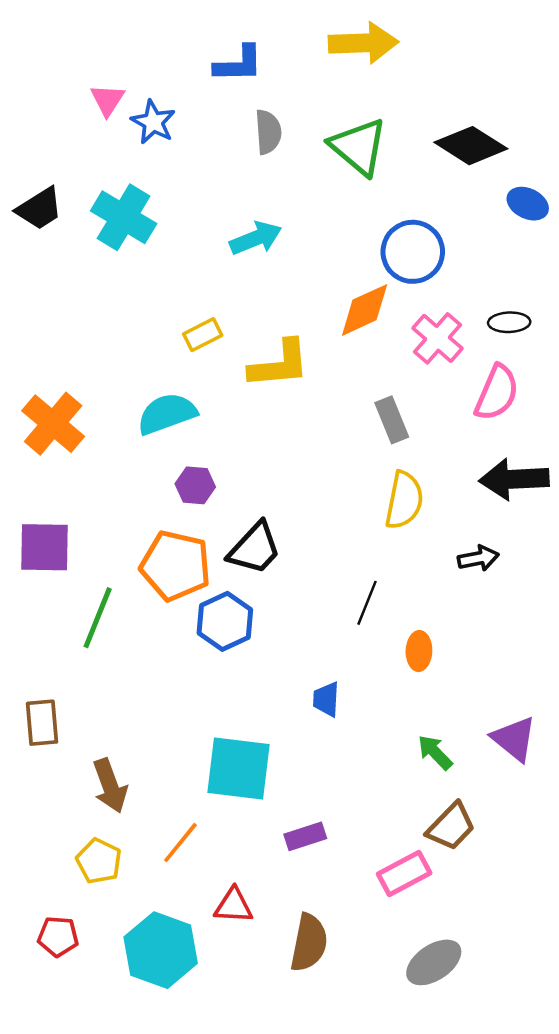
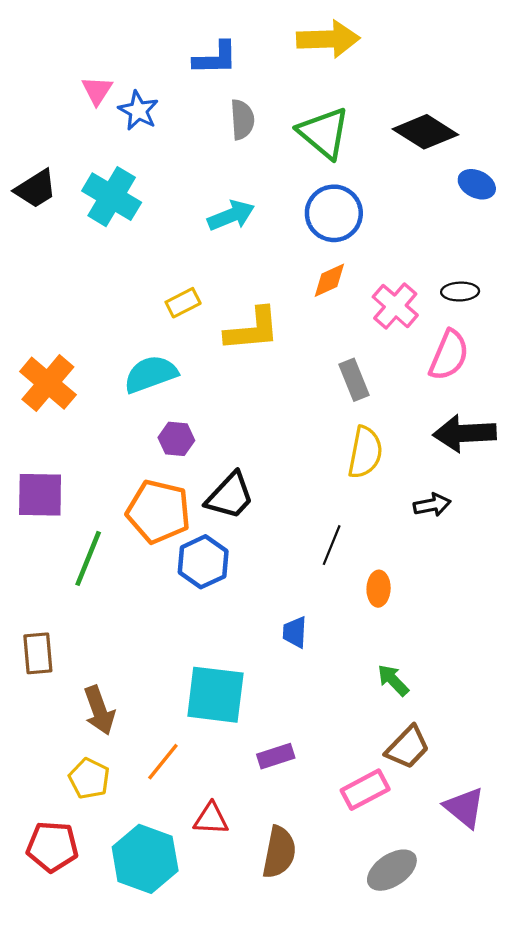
blue circle: (413, 252) -> (334, 213), moved
orange diamond: (365, 310) -> (329, 280), size x0.7
purple triangle: (514, 739) -> (465, 808), moved
red pentagon: (58, 937) -> (52, 847), size x1.4

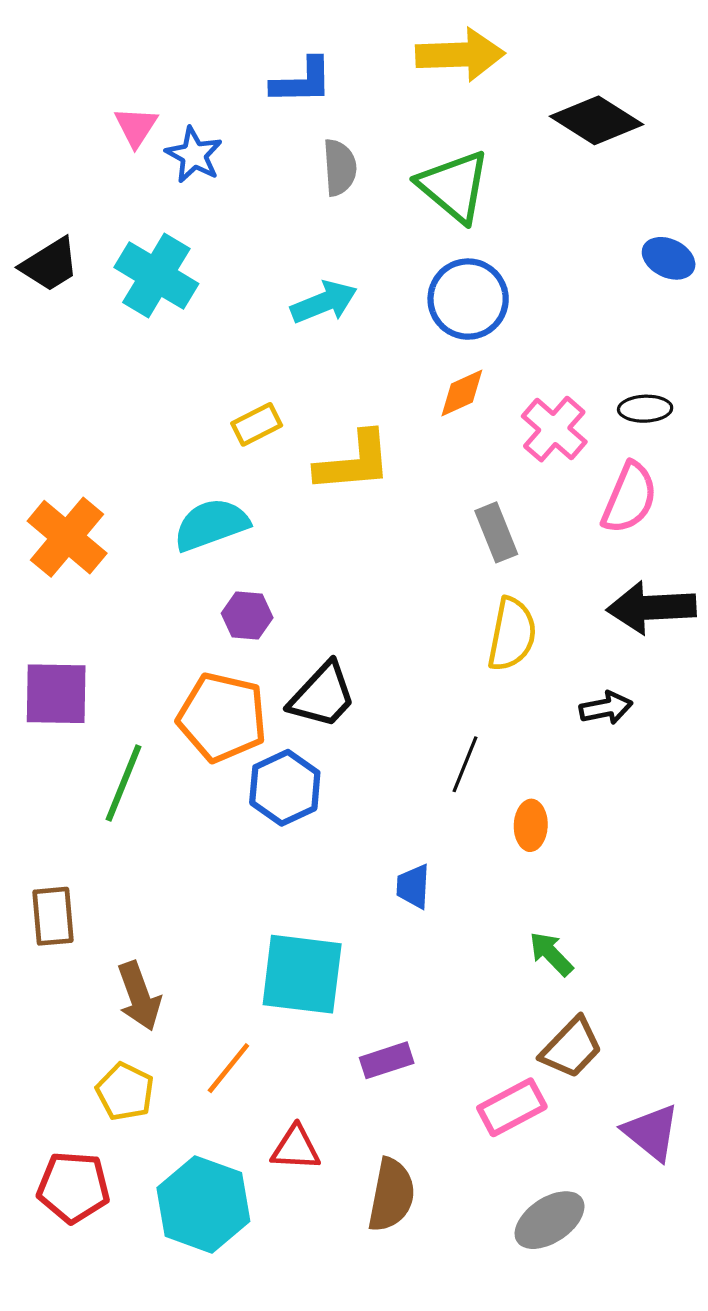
black diamond: (425, 132) -> (597, 120), moved

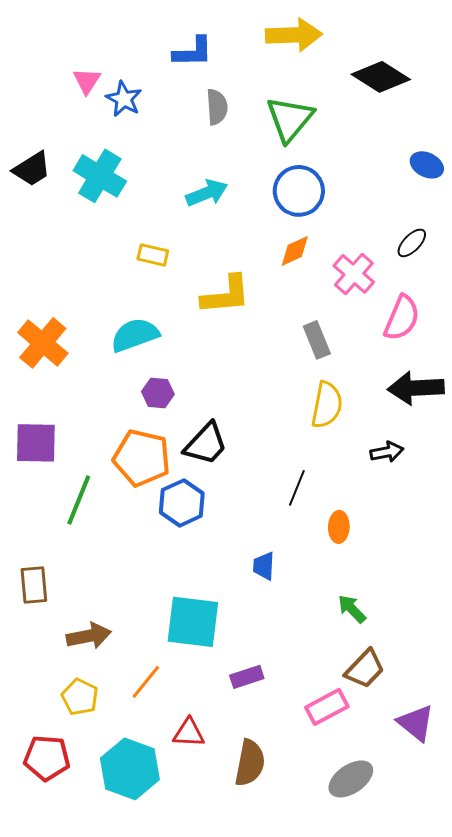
green triangle: (454, 186) -> (290, 119), turned 30
black ellipse: (645, 409) -> (412, 243), moved, turned -44
yellow rectangle: (257, 424) -> (153, 255), moved, turned 40
brown arrow: (139, 996) -> (89, 636), turned -81

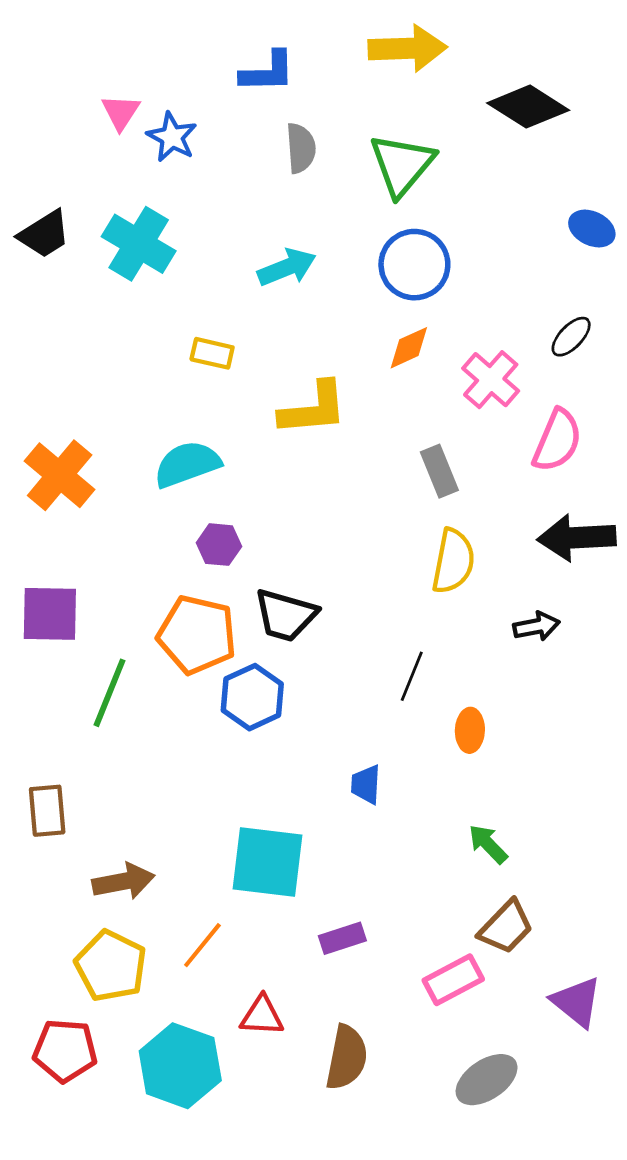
black trapezoid: (206, 444) -> (286, 615), turned 63
yellow pentagon: (80, 697) -> (111, 966), size x1.4

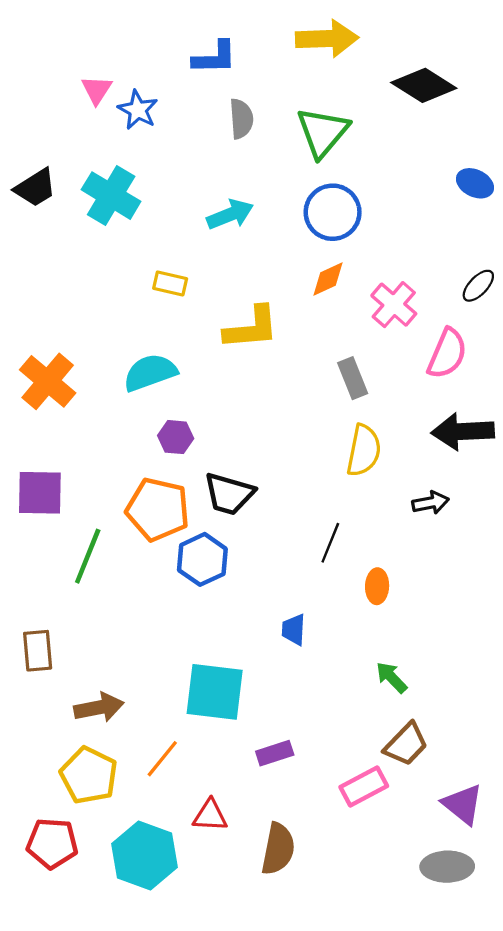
black ellipse: (571, 337) -> (478, 286), moved
gray ellipse: (487, 1080) -> (447, 867), moved, turned 33

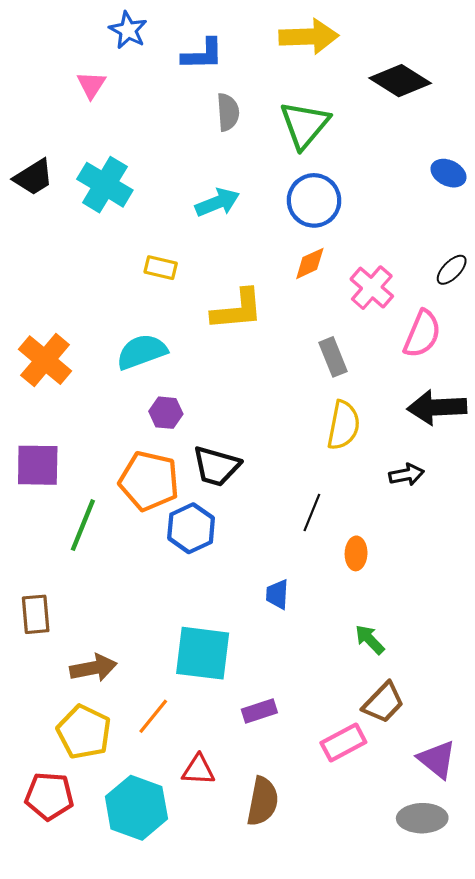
blue star: (138, 110) -> (128, 30), moved

